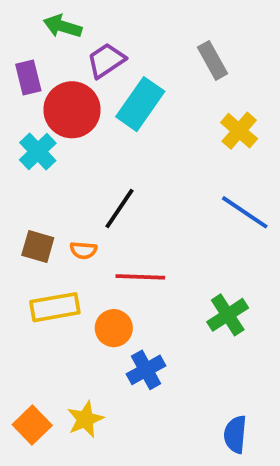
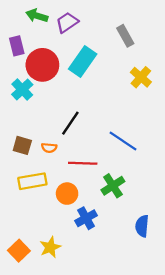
purple trapezoid: (106, 60) -> (67, 22), moved
blue line: (245, 212) -> (123, 141), moved
green cross: (228, 315) -> (113, 186), moved
blue semicircle: (235, 434) -> (142, 226), moved

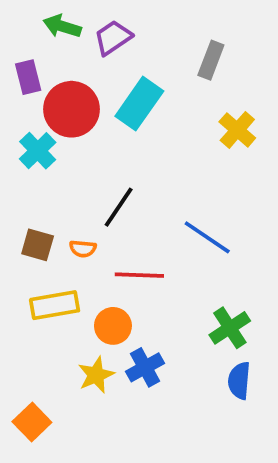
gray rectangle: (125, 36) -> (211, 60), turned 50
green cross: (113, 186) -> (230, 328), moved
yellow star: (50, 247) -> (96, 375), moved

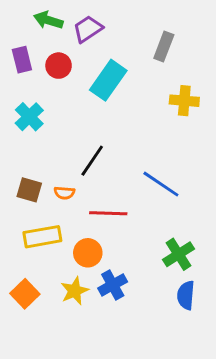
red circle: (71, 109) -> (59, 66), moved, size x0.6
yellow cross: (237, 130) -> (184, 101), turned -36
orange square: (32, 422) -> (25, 294), moved

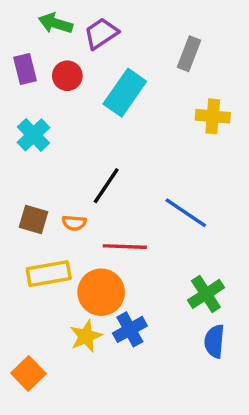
orange circle: (88, 253) -> (101, 292), size x1.4
orange square: (25, 294) -> (28, 373), moved

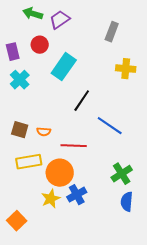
purple rectangle: (25, 69) -> (13, 52), moved
cyan rectangle: (125, 93) -> (64, 67), moved
black line: (106, 186) -> (82, 101), moved

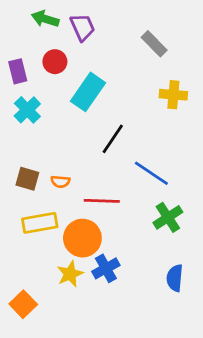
purple trapezoid: (60, 20) -> (82, 27), turned 100
gray rectangle: (112, 32) -> (154, 44), turned -66
green cross: (122, 174) -> (168, 217), moved

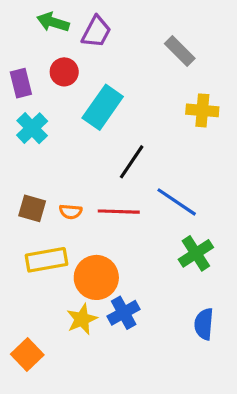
purple trapezoid: (82, 27) -> (96, 32), turned 52
red line: (102, 201) -> (119, 212), moved

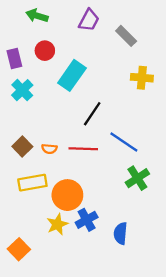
purple trapezoid: (96, 32) -> (89, 20), moved
brown square: (32, 208) -> (22, 147), turned 30
blue semicircle: (204, 324) -> (120, 233), moved

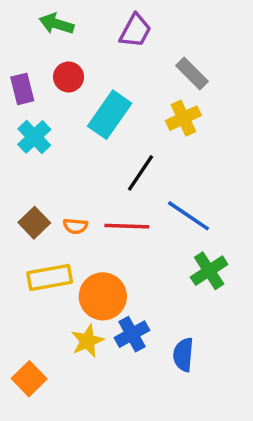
gray rectangle: (126, 36) -> (192, 74), moved
yellow cross: (142, 78) -> (183, 118), moved, turned -30

